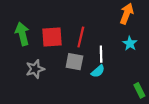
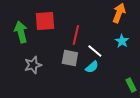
red square: (52, 37) -> (45, 21), moved
white line: (101, 54) -> (95, 51), turned -49

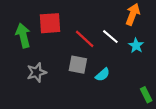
red line: (76, 35) -> (85, 39), turned -60
white line: (95, 51) -> (110, 37), moved

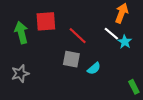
white line: (110, 37) -> (111, 34), moved
gray star: (37, 72) -> (20, 74), moved

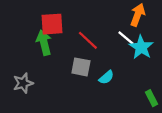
green arrow: (21, 33) -> (44, 43), moved
cyan star: (125, 42) -> (141, 47), size x1.5

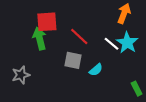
white line: (126, 38) -> (112, 44), moved

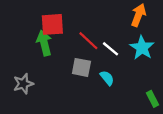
white line: (112, 44) -> (111, 49), moved
cyan semicircle: (96, 70) -> (107, 78), turned -88

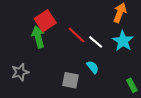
red square: (52, 24) -> (45, 21), turned -30
gray square: (81, 67) -> (70, 80), moved

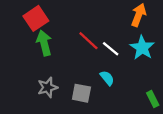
red square: (45, 21) -> (36, 18), moved
gray star: (20, 72) -> (48, 87), moved

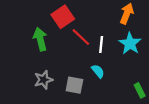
red square: (36, 18) -> (63, 17), moved
white line: (111, 49) -> (101, 45), turned 56

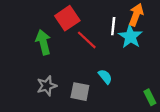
cyan star: (130, 43) -> (130, 37), moved
white line: (101, 45) -> (113, 26), moved

